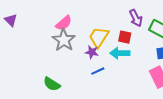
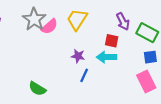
yellow trapezoid: (99, 37) -> (77, 19), moved
gray star: (64, 40) -> (34, 19), moved
blue line: (98, 71) -> (84, 75), turned -40

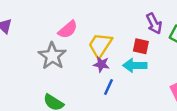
gray star: (34, 19) -> (52, 56), moved
yellow trapezoid: (77, 19) -> (100, 45), moved

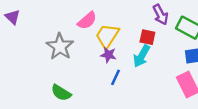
pink semicircle: (68, 30) -> (87, 21), moved
cyan arrow: (135, 65) -> (142, 56), turned -60

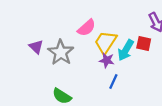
purple triangle: (13, 17) -> (36, 47), moved
cyan arrow: (142, 56) -> (126, 50), moved

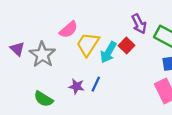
red square: (144, 43) -> (127, 45), turned 32
purple star: (107, 60) -> (76, 86), moved

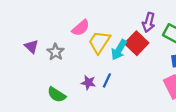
purple arrow: (139, 24) -> (149, 22), turned 42
red square: (127, 45) -> (137, 43), size x1.5
gray star: (42, 55) -> (56, 52), size x0.7

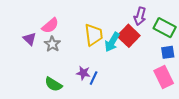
pink semicircle: (81, 28) -> (50, 26), moved
yellow trapezoid: (99, 42) -> (94, 35), turned 140
blue line: (107, 80) -> (94, 78), moved

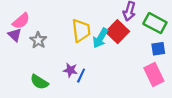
pink semicircle: (50, 26) -> (21, 21), moved

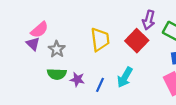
cyan arrow: (100, 38) -> (125, 77), moved
purple star: (70, 70) -> (77, 79), moved
green semicircle: (39, 82) -> (57, 74), moved, turned -30

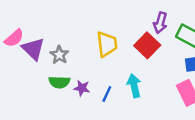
pink semicircle: (39, 30) -> (14, 38), moved
purple triangle: (33, 44) -> (33, 49), size x1.5
cyan arrow: (125, 77) -> (134, 86), turned 138

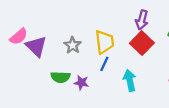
purple arrow: (160, 23) -> (142, 20), moved
gray star: (59, 55) -> (73, 45), moved
blue line: (107, 94) -> (104, 64), moved

